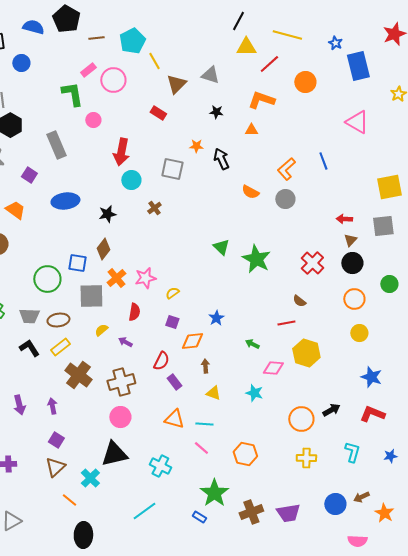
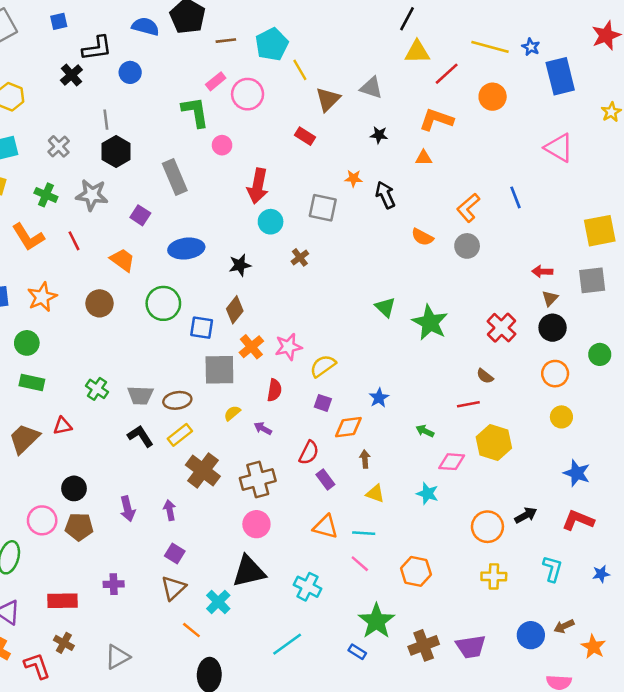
yellow line: (287, 35) -> (490, 47), moved
green circle: (47, 279) -> (163, 303), moved
yellow semicircle: (172, 293) -> (323, 366), size x1.5

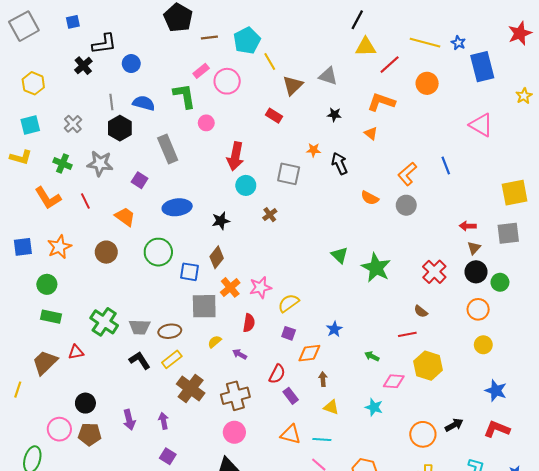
blue semicircle: (145, 26) -> (144, 103), moved
orange triangle: (424, 158) -> (371, 133), turned 40
green circle: (600, 354) -> (500, 282), moved
green cross: (97, 389) -> (104, 322), size x1.5

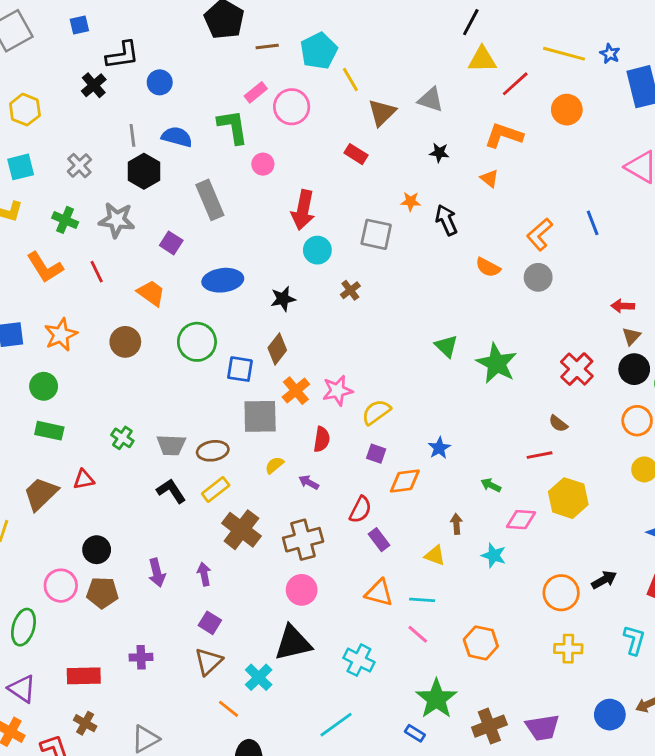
green cross: (104, 322) -> (122, 438), size x0.6
brown arrow: (323, 379) -> (456, 524), moved

